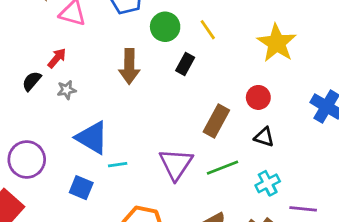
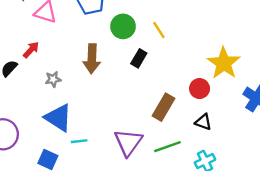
yellow star: (277, 43) -> (224, 63), moved
gray star: (67, 90) -> (53, 79), moved

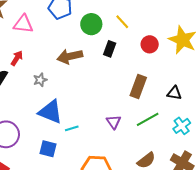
brown arrow: (92, 59) -> (70, 56), turned 85
red circle: (200, 89) -> (150, 44), moved
purple triangle: (128, 142) -> (114, 122), size x0.6

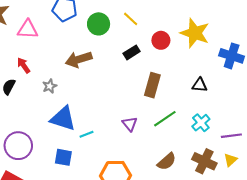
black rectangle: (110, 49) -> (132, 52), moved, turned 42
red arrow: (17, 58) -> (24, 65), turned -63
black triangle: (174, 93) -> (200, 85), moved

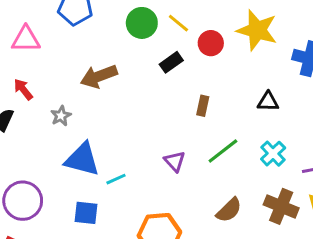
yellow line: (131, 19) -> (178, 23), moved
green circle: (99, 24) -> (142, 23), moved
brown rectangle: (152, 85) -> (203, 106), size x0.6

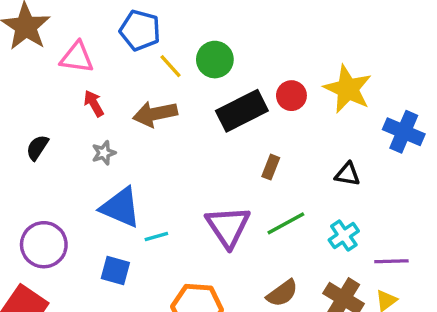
yellow line: (178, 23) -> (171, 66), moved
black rectangle: (171, 62) -> (242, 111), size x1.8
red arrow: (23, 89) -> (94, 103), moved
purple triangle: (175, 161) -> (228, 227), size x1.8

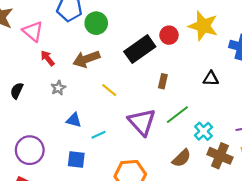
pink triangle: (77, 57) -> (33, 31), turned 40
green circle: (215, 60) -> (96, 23), moved
yellow line: (171, 66) -> (109, 90), moved
blue triangle: (121, 207) -> (74, 120), size x0.6
cyan cross: (344, 236) -> (203, 131), moved

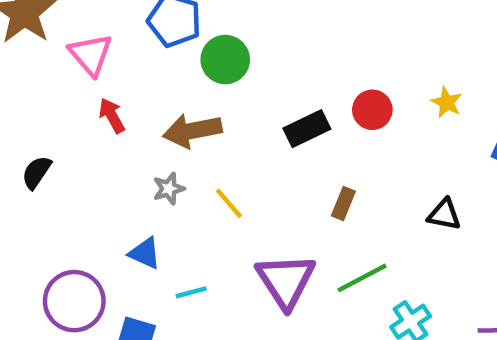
yellow star: (203, 26) -> (447, 102), size x0.5
black rectangle: (140, 49) -> (307, 129), size x0.7
gray star: (58, 88) -> (169, 189), moved
purple circle: (30, 150) -> (74, 301), moved

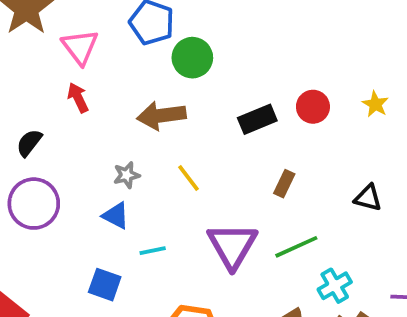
red arrow: (112, 116) -> (78, 98), moved
gray star: (169, 189) -> (127, 175), moved
purple circle: (74, 301) -> (34, 204), moved

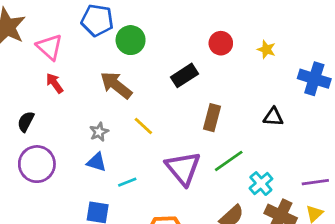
red circle: (313, 107) -> (221, 43), moved
brown arrow: (161, 116) -> (116, 85), turned 56
brown rectangle: (284, 184) -> (212, 118), size x1.4

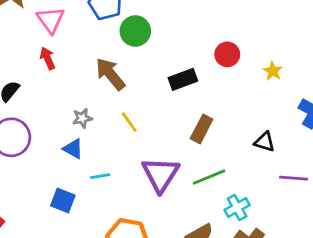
purple line: (315, 182) -> (293, 178), moved

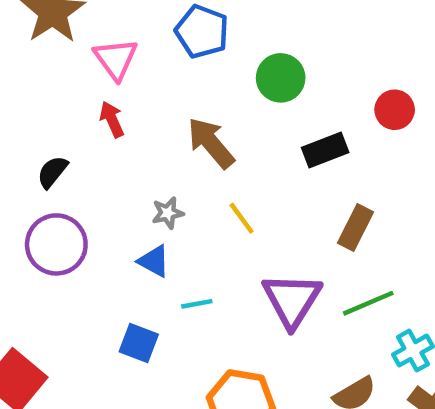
green circle: (135, 31) -> (281, 78), moved

